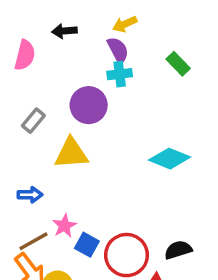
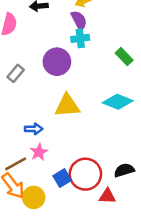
green rectangle: (178, 64) -> (124, 57), moved
yellow triangle: (71, 153) -> (67, 106), moved
blue arrow: (30, 195) -> (34, 129), moved
blue square: (87, 245) -> (62, 178), moved, turned 30

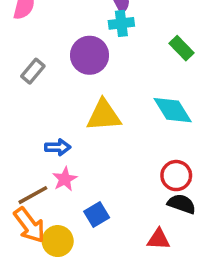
cyan diamond: (118, 102) -> (173, 110), turned 36
black semicircle: (124, 170) -> (182, 204), turned 36
red circle: (85, 174) -> (176, 176), moved, size x0.7

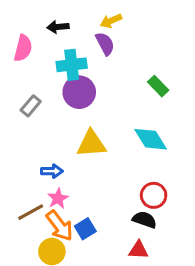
cyan cross: (121, 23) -> (72, 65), moved, size x1.4
black semicircle: (182, 204) -> (144, 220), moved
orange arrow: (29, 225) -> (59, 226), moved

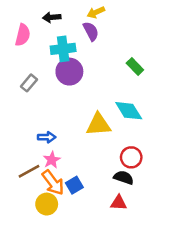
yellow triangle: (91, 144) -> (98, 125), moved

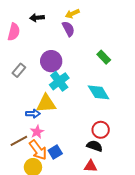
cyan cross: (63, 49) -> (59, 81), moved, turned -30
yellow triangle: (98, 125) -> (46, 104), moved

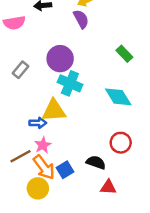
pink semicircle: (14, 32) -> (14, 23), turned 66
cyan cross: (59, 81) -> (70, 83), turned -30
black semicircle: (95, 146) -> (96, 162), moved

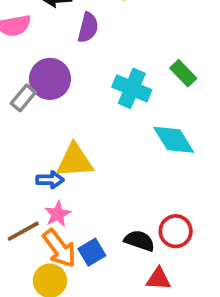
purple semicircle: (81, 19) -> (88, 27), moved, turned 42
purple circle: (60, 59) -> (50, 79), moved
cyan cross: (70, 83) -> (132, 88), moved
red circle: (121, 143) -> (176, 231), moved

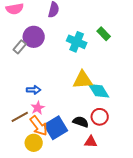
cyan diamond: (174, 140) -> (99, 91), moved
yellow triangle: (75, 161) -> (83, 80), moved
blue square: (92, 252) -> (56, 128), size x1.6

